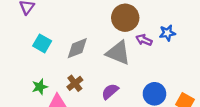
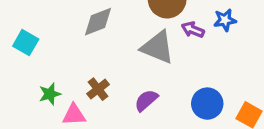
cyan square: (42, 43) -> (26, 43), moved
gray diamond: (77, 48) -> (98, 22), moved

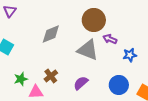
blue star: (225, 20) -> (130, 55), moved

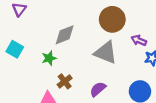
purple arrow: (110, 39) -> (139, 40), moved
green star: (21, 79) -> (49, 58), moved

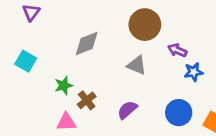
gray triangle: (106, 53) -> (137, 65), size x0.7
green star: (49, 58) -> (64, 85), moved

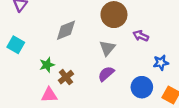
gray triangle: (137, 65) -> (107, 48), turned 48
blue star: (194, 72) -> (161, 63), moved
purple semicircle: (127, 110) -> (106, 74), moved

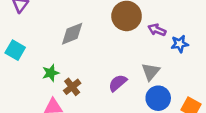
purple arrow: (141, 36) -> (157, 30), moved
gray triangle: (107, 48) -> (151, 72), moved
blue star: (161, 63) -> (180, 44), moved

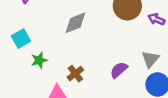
cyan square: (15, 50) -> (21, 39), turned 30
green star: (51, 73) -> (39, 60), moved

